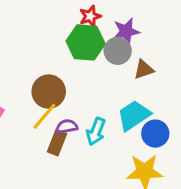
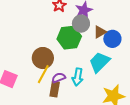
green hexagon: (86, 42) -> (69, 38), moved
blue circle: (155, 134) -> (112, 39), moved

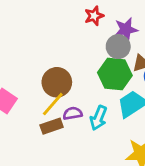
green hexagon: (69, 38) -> (115, 74), moved
brown rectangle: (55, 89) -> (52, 126), moved, turned 49

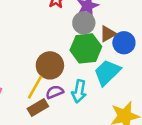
brown circle: (57, 82) -> (50, 65), moved

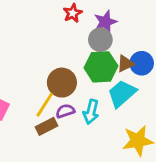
brown triangle: (108, 34) -> (125, 64), moved

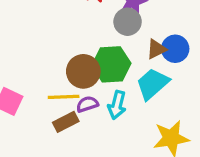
green hexagon: (101, 67) -> (111, 64), moved
yellow line: (45, 105) -> (64, 97), turned 55

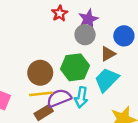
blue circle: (175, 49) -> (124, 36), moved
brown circle: (83, 71) -> (40, 73), moved
purple semicircle: (87, 104) -> (59, 98), size x1.5

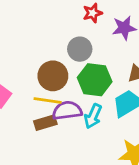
gray circle: (85, 35) -> (80, 49), moved

